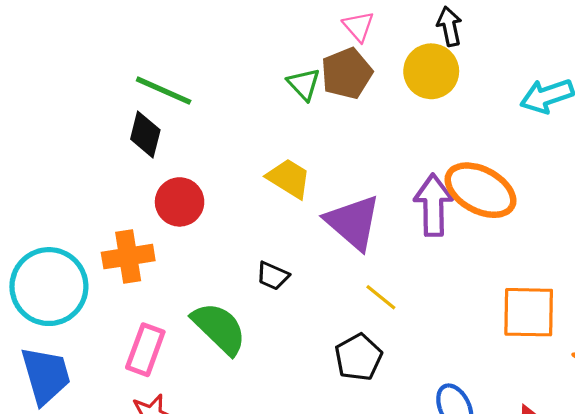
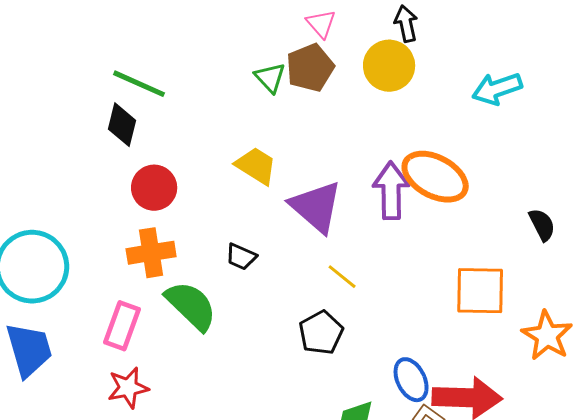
orange cross: (128, 257) -> (151, 253), moved

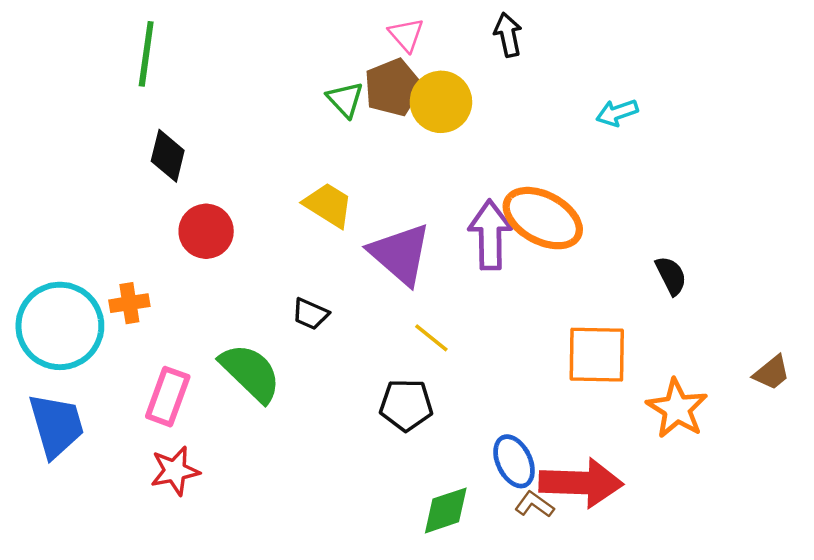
yellow circle: (389, 66) -> (441, 102), moved
green line: (139, 84) -> (146, 54), moved, turned 74
cyan arrow: (497, 89) -> (617, 113), size x0.7
orange cross: (151, 253) -> (129, 303), moved, size x0.7
black pentagon: (321, 333) -> (406, 405), turned 30

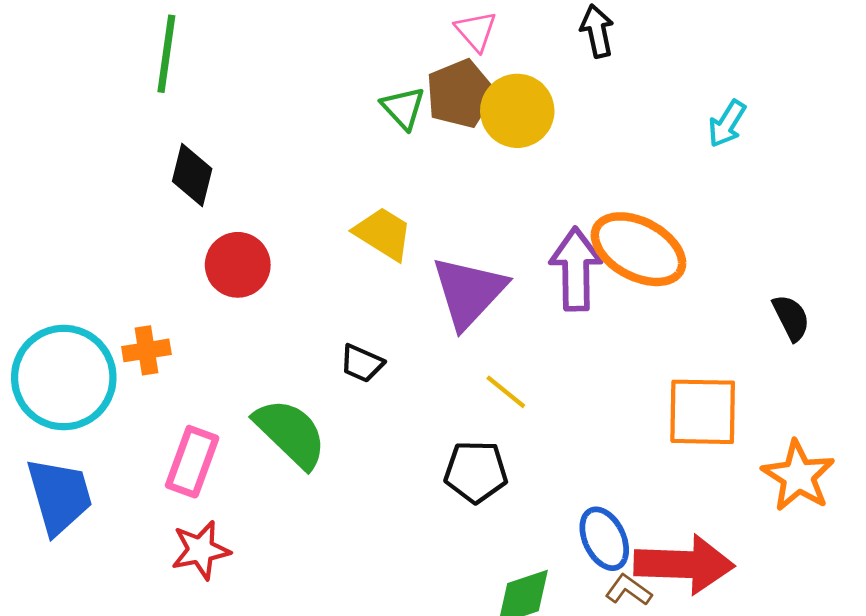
cyan arrow: (617, 113) -> (727, 124), turned -39
purple triangle: (400, 254) -> (469, 292), turned 32

